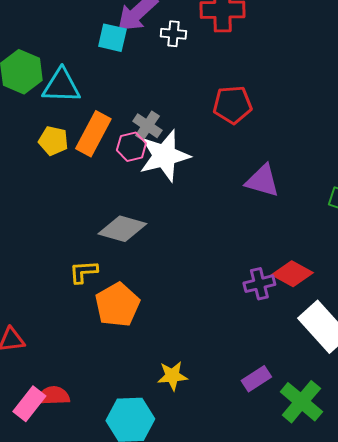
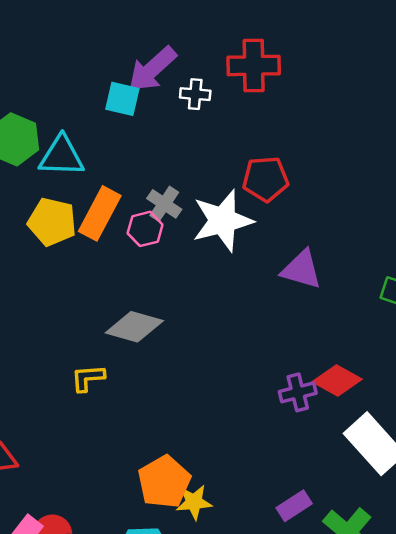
yellow pentagon: (53, 141) -> (52, 222), size x1.4
white star: (164, 156) -> (223, 221), moved
orange pentagon: (117, 305) -> (164, 482), moved

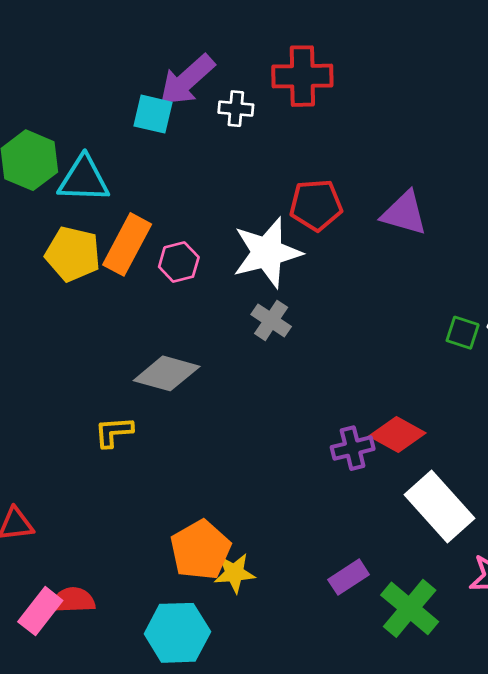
gray cross: (164, 204) -> (271, 320), moved
purple triangle: (301, 269) -> (404, 213), moved

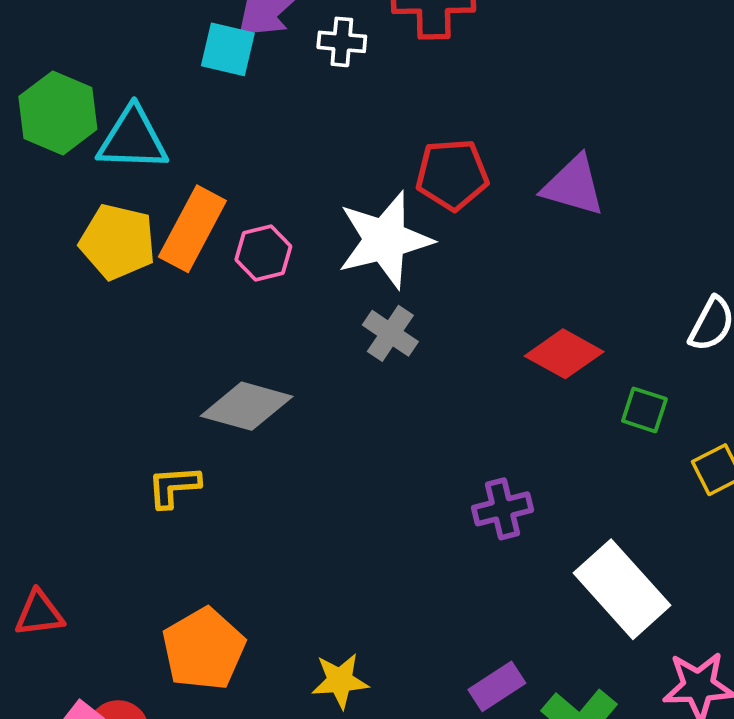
green square: (463, 333) -> (644, 410), moved
red diamond: (397, 435) -> (564, 354), moved
orange pentagon: (201, 550) -> (204, 649), moved

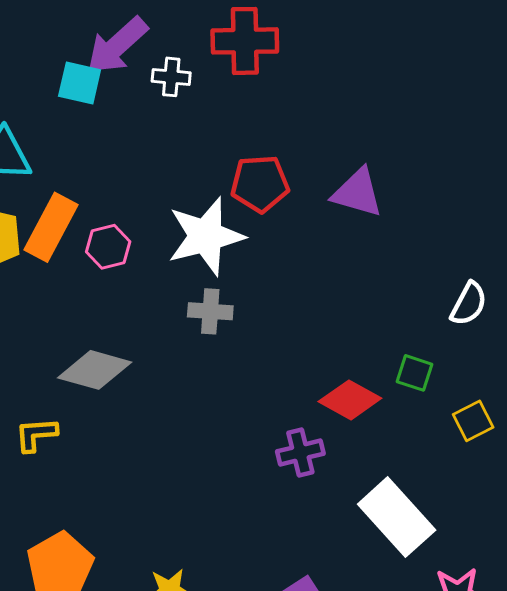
gray cross: (390, 333) -> (210, 311), turned -30
red diamond: (564, 354) -> (350, 400), moved

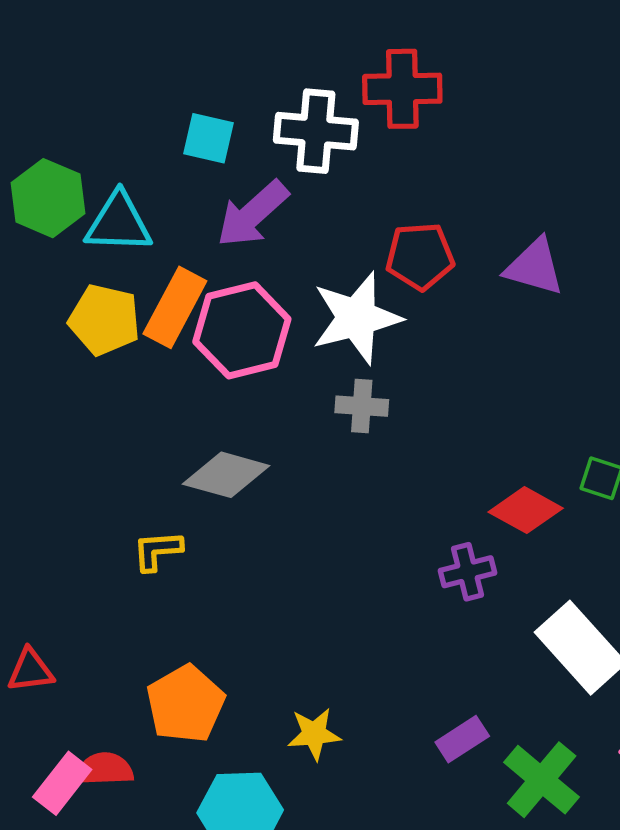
purple arrow: (117, 45) -> (252, 214), moved
white cross: (171, 77) -> (316, 131), size x1.8
pink hexagon: (108, 247) -> (242, 330), size x1.8

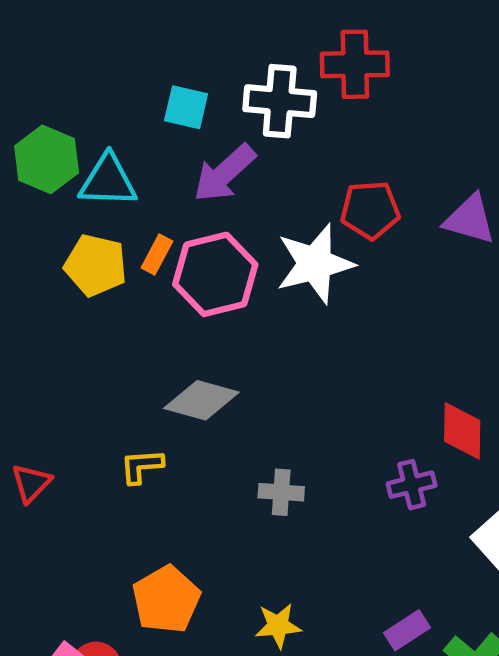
orange rectangle: (175, 307) -> (157, 255), size x0.6
gray cross: (362, 406) -> (281, 492), moved
red diamond: (526, 510) -> (462, 431), turned 62
red triangle: (30, 670) -> (31, 483), moved, turned -39

